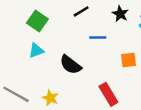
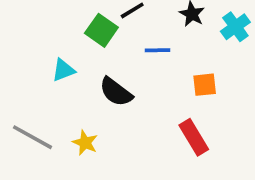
green square: (37, 21) -> (101, 30), moved
red rectangle: (108, 94) -> (194, 137), moved

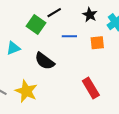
orange square: (205, 85) -> (97, 43), moved
yellow star: (85, 143) -> (26, 91), size x1.5

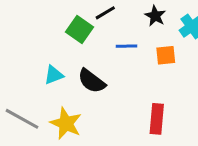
cyan triangle: (13, 48) -> (54, 75), moved
red rectangle: (91, 88) -> (157, 119), turned 36

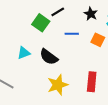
orange square: (166, 55) -> (98, 40), turned 32
yellow star: (66, 123) -> (58, 85), moved, turned 30

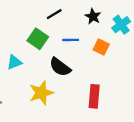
green square: (41, 23) -> (38, 39), moved
black semicircle: (49, 57) -> (60, 67), moved
yellow star: (58, 85) -> (41, 93), moved

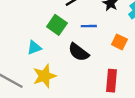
orange square: (101, 47) -> (119, 42), moved
yellow star: (41, 93) -> (44, 76), moved

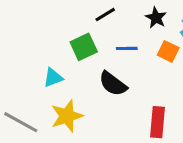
green square: (57, 25) -> (84, 47), turned 30
orange square: (119, 42) -> (168, 51), moved

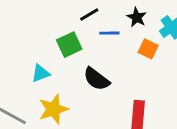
blue line: (127, 48) -> (109, 33), moved

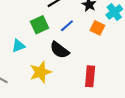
blue line: (109, 33) -> (67, 26), moved, turned -40
yellow star: (53, 109) -> (41, 72), moved

